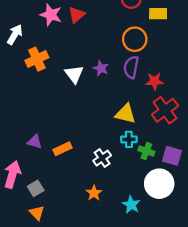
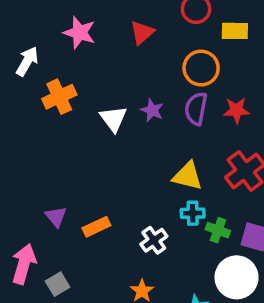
red triangle: (76, 15) -> (142, 33), moved
red star: (155, 81) -> (237, 110), moved
purple triangle: (35, 142) -> (56, 217), turned 35

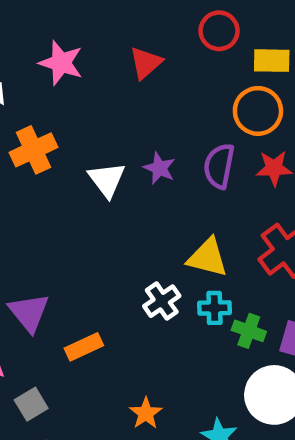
orange circle: (201, 68) -> (258, 111), moved
purple triangle: (56, 217) -> (29, 313), size x1.4
orange rectangle: (96, 227) -> (84, 347), moved
white cross: (154, 240) -> (162, 301), moved

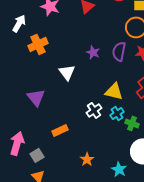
white triangle: (107, 180) -> (67, 72), moved
cyan cross: (214, 308) -> (117, 113), turned -32
purple triangle: (29, 313) -> (36, 97), moved

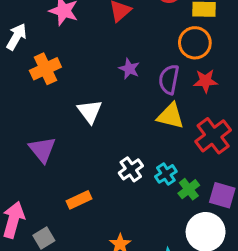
purple star: (93, 52) -> (129, 69), moved
yellow triangle: (114, 91) -> (170, 116), moved
green cross: (132, 123) -> (189, 189), turned 32

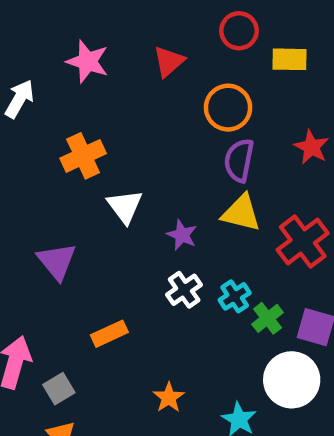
orange circle: (195, 43) -> (228, 108), moved
orange cross: (45, 69) -> (83, 156), moved
purple star: (129, 69) -> (182, 235), moved
red star: (206, 81) -> (311, 147), moved, turned 30

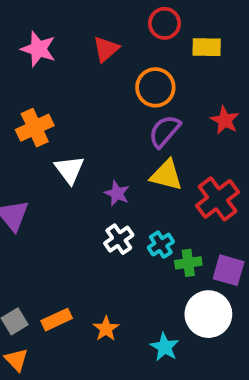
purple semicircle: (239, 160) -> (165, 131), turned 30
green cross: (268, 318) -> (188, 263), turned 30
orange rectangle: (109, 334) -> (57, 320), moved

